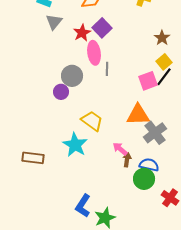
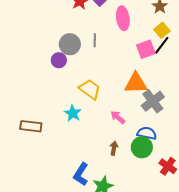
pink ellipse: (94, 53) -> (123, 18), moved
gray line: (107, 69) -> (95, 40), moved
cyan star: (75, 145) -> (73, 113), size x0.7
brown arrow: (127, 160) -> (114, 148), moved

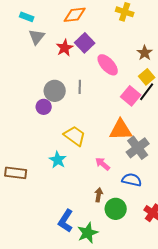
pink ellipse: (123, 18) -> (108, 65), turned -35
pink square: (146, 49) -> (131, 96), turned -30
green circle: (142, 147) -> (116, 209), moved

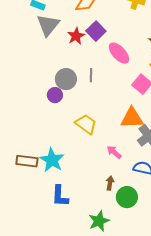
gray triangle: (37, 37) -> (48, 25), size x1.4
cyan star: (58, 160) -> (52, 160), moved, size x1.4
blue L-shape: (66, 221) -> (60, 196), moved, turned -30

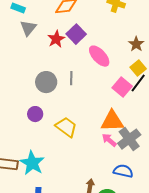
gray triangle: (48, 25) -> (28, 28), size x0.7
purple circle: (55, 95) -> (35, 114), moved
pink arrow: (114, 152) -> (109, 140), moved

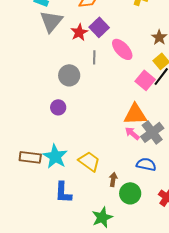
gray triangle: (28, 28) -> (51, 21), size x1.4
gray line: (71, 78) -> (94, 57), moved
yellow trapezoid: (66, 127) -> (89, 161), moved

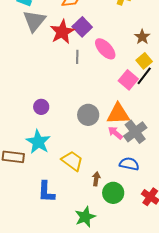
red star: (79, 32) -> (62, 32), size x1.4
gray circle: (69, 75) -> (88, 115), moved
cyan star: (55, 156) -> (38, 142), moved

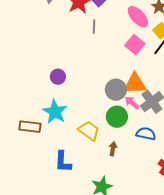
pink ellipse: (105, 49) -> (138, 17), moved
pink square: (128, 80) -> (135, 45), moved
gray circle: (88, 115) -> (116, 90), moved
green circle: (113, 193) -> (117, 117), moved

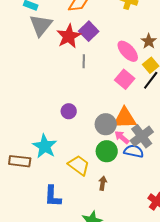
purple circle: (58, 77) -> (69, 111), moved
blue semicircle: (146, 134) -> (134, 151), moved

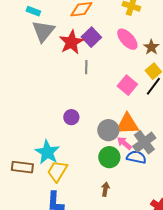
pink ellipse: (128, 51) -> (127, 39), moved
yellow trapezoid: (79, 165) -> (57, 171), moved, turned -95

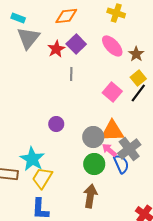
red star: (71, 42) -> (56, 49), size x0.7
blue semicircle: (136, 157) -> (121, 164), turned 54
brown arrow: (105, 189) -> (90, 196), size x1.6

